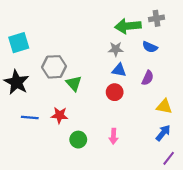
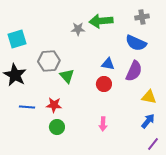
green arrow: (128, 26) -> (101, 21), moved
blue semicircle: (150, 47) -> (136, 43), size x1.5
gray star: (116, 49) -> (78, 29), moved
purple semicircle: (148, 78) -> (134, 71), size x1.5
green circle: (78, 140) -> (57, 127), moved

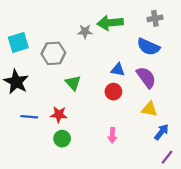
gray hexagon: (49, 61) -> (53, 53), moved
purple semicircle: (134, 71) -> (146, 77), turned -60
yellow triangle: (149, 97) -> (149, 109), moved

